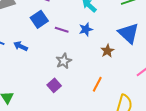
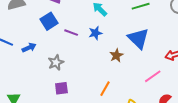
blue arrow: (21, 46) -> (29, 48), turned 128
gray star: (64, 61) -> (56, 62), moved
purple square: (54, 85) -> (61, 88), turned 32

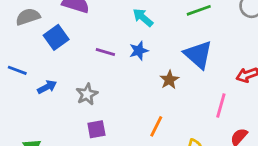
blue square: (49, 21) -> (56, 37), moved
blue arrow: (29, 48) -> (47, 87), moved
pink line: (153, 76) -> (221, 106), turned -36

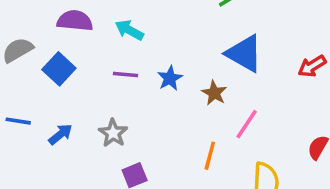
cyan arrow: (143, 18) -> (129, 30), moved
blue star: (139, 51) -> (170, 78), moved
pink line: (221, 106) -> (247, 124), moved, turned 30

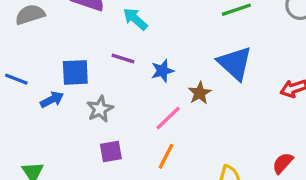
blue square: (59, 69) -> (75, 72), moved, turned 32
pink line: (247, 124) -> (168, 118), moved
orange line: (210, 156) -> (166, 156), moved

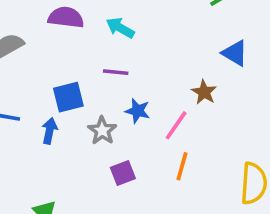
blue triangle: (235, 63) -> (235, 53), size x0.7
blue star: (162, 71) -> (138, 111), moved, turned -30
blue arrow: (52, 100) -> (49, 131), turned -40

